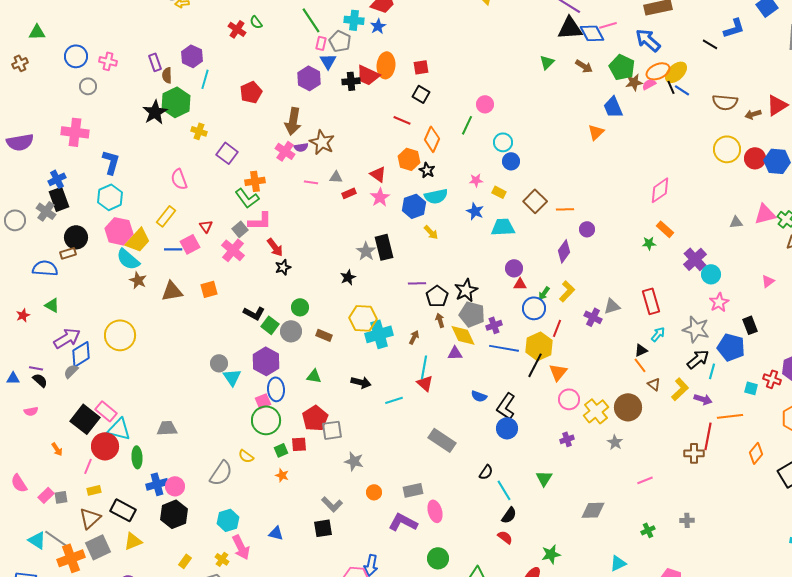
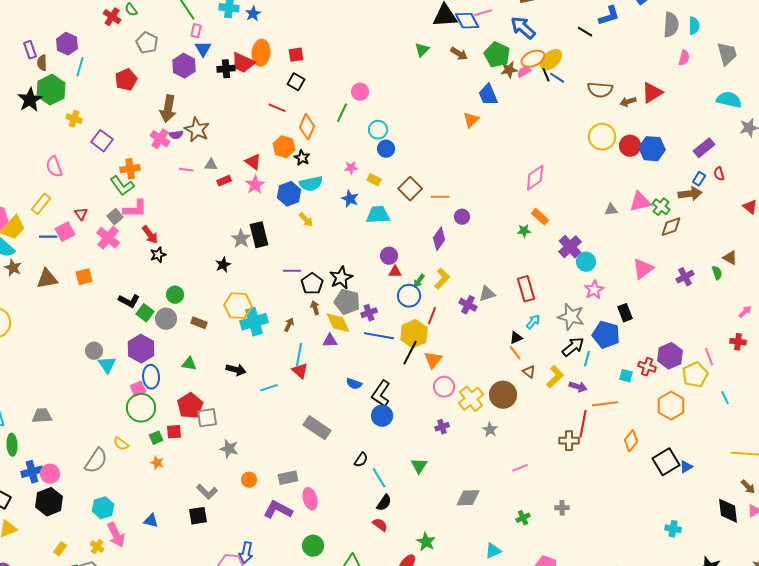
gray pentagon: (340, 41) -> (147, 43), moved
pink triangle: (768, 281) -> (643, 269), size x1.6
green star: (551, 554) -> (426, 542), turned -30

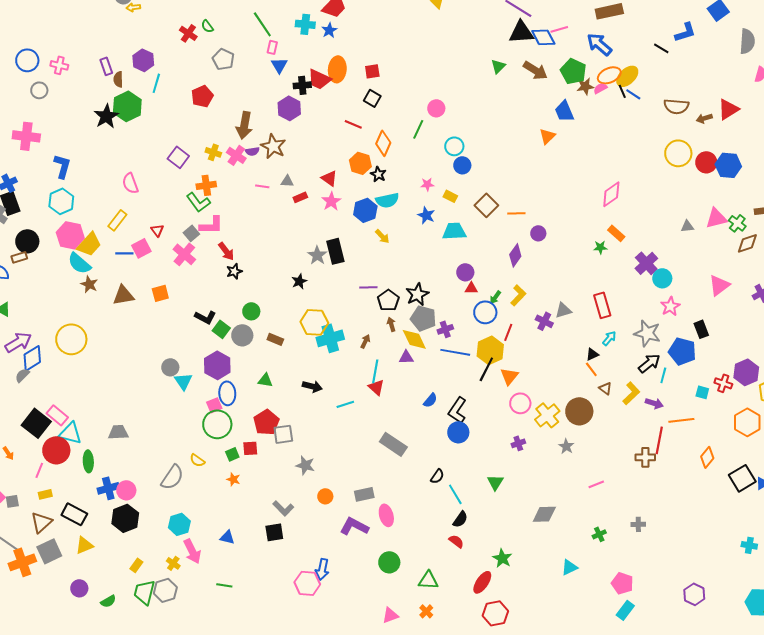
brown arrow: (459, 54) -> (535, 70), size x1.4
purple hexagon: (184, 66) -> (289, 108), moved
yellow cross: (74, 119) -> (213, 152), moved
blue semicircle: (354, 384) -> (430, 400), turned -70

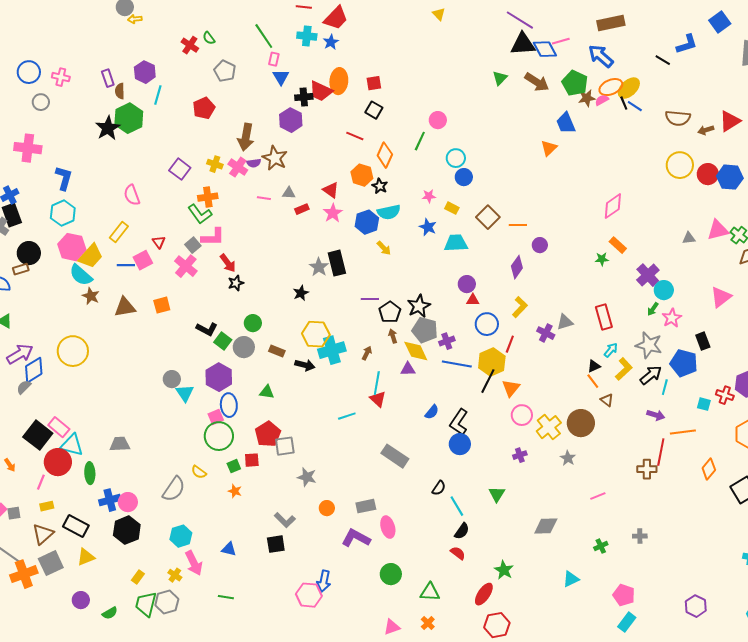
green arrow: (495, 297) -> (653, 309), moved
black arrow: (312, 386) -> (305, 365), moved
yellow L-shape: (631, 393) -> (624, 369), moved

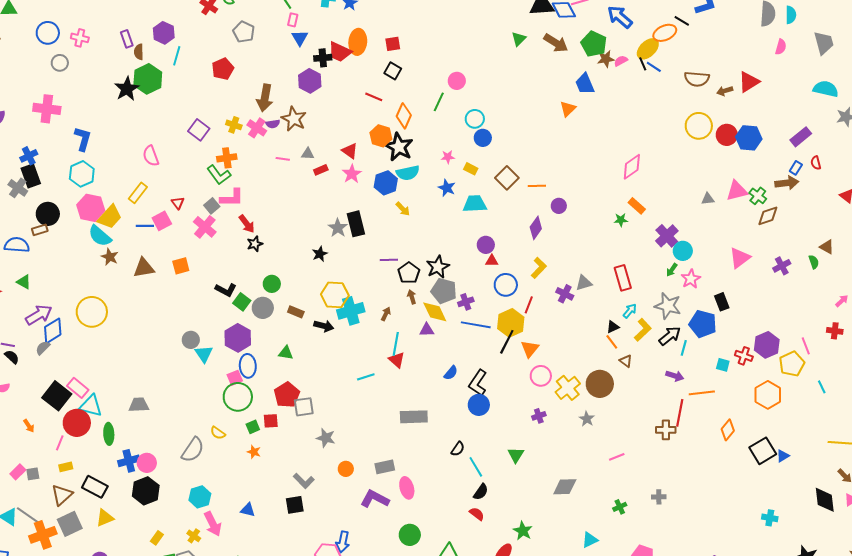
orange ellipse: (611, 87) -> (665, 33), moved
black star: (380, 186) -> (399, 147), size x1.8
gray rectangle: (395, 456) -> (414, 417), turned -36

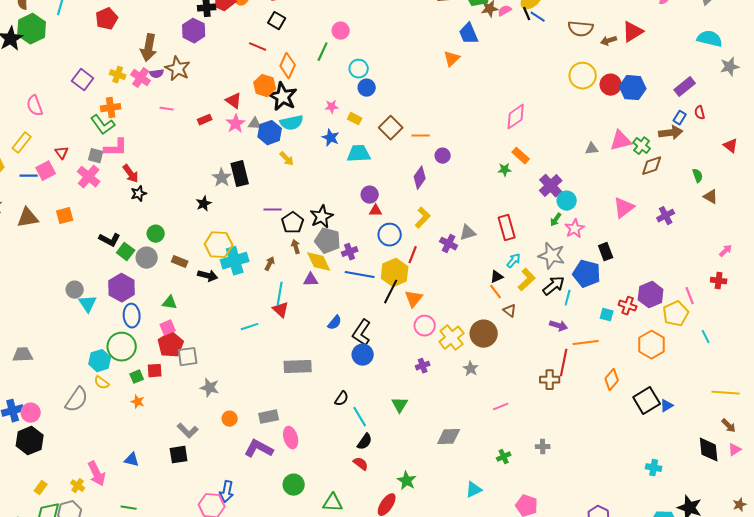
gray triangle: (308, 154) -> (255, 124), moved
gray square: (212, 206) -> (96, 156), turned -35
green semicircle: (814, 262) -> (698, 176), moved
pink square: (235, 378) -> (168, 328), moved
cyan hexagon: (200, 497) -> (100, 361), moved

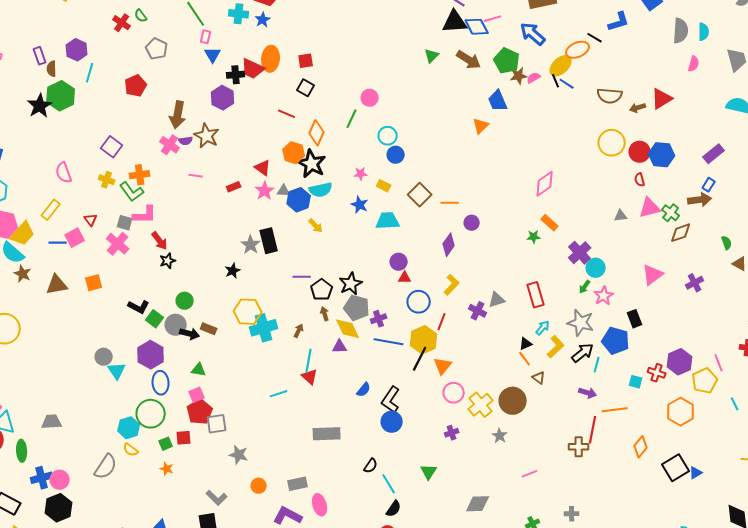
yellow cross: (118, 75) -> (107, 180), moved
red semicircle: (700, 113) -> (640, 180), moved
black arrow: (208, 276) -> (190, 334), moved

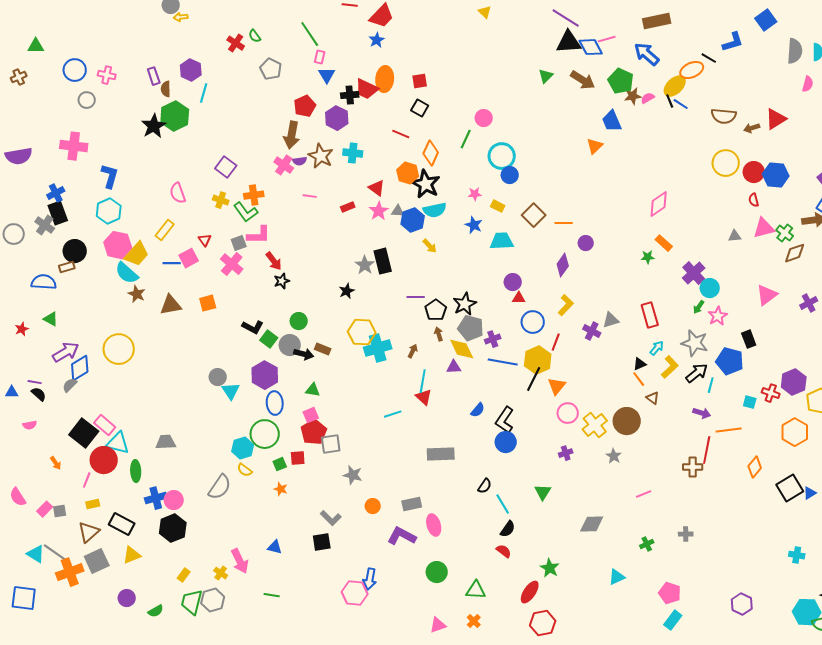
cyan cross: (239, 14) -> (353, 153), moved
red pentagon: (136, 86) -> (305, 106), moved
cyan circle: (388, 136) -> (502, 156), size x1.4
gray square: (125, 223) -> (239, 243), turned -35

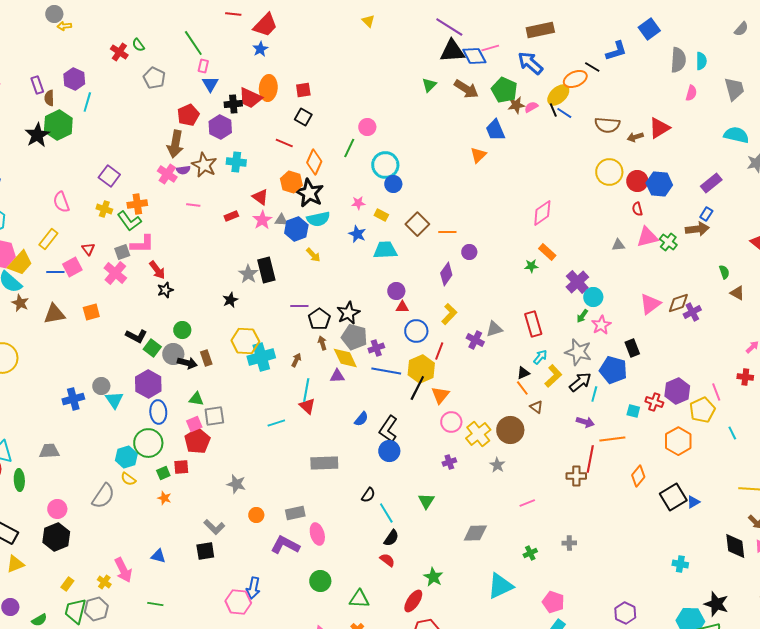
brown diamond: (795, 253) -> (678, 303), moved
brown rectangle: (323, 349) -> (206, 358), turned 49
gray square: (331, 444) -> (214, 416), moved
blue cross: (156, 498) -> (73, 399), moved
cyan triangle: (617, 577) -> (500, 586), size x1.6

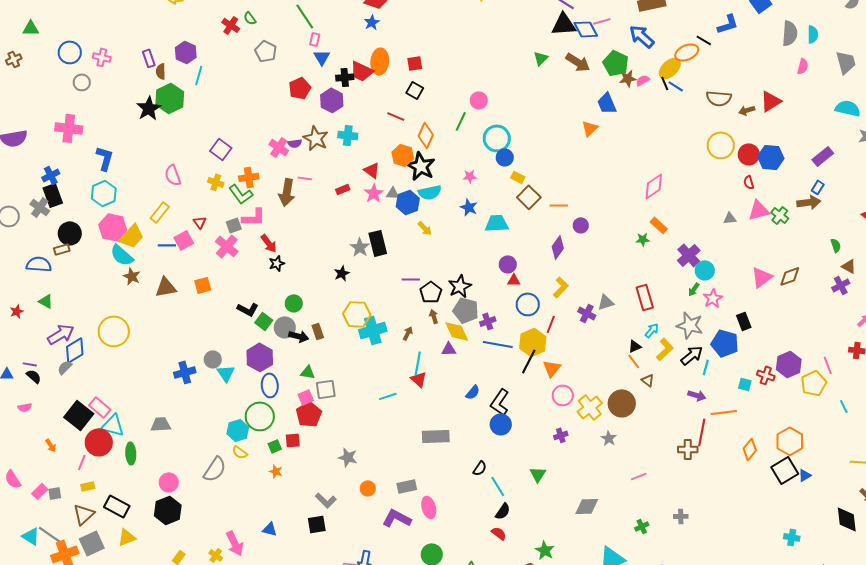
brown arrow: (175, 144) -> (287, 192), moved
yellow rectangle: (381, 215) -> (518, 177), moved
purple cross: (692, 312) -> (841, 285), moved
orange hexagon: (678, 441) -> (790, 441), moved

